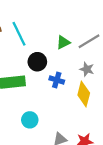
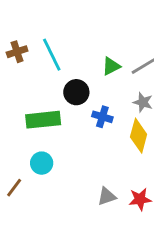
cyan circle: (30, 120) -> (42, 163), moved

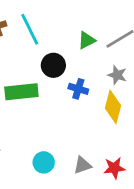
cyan circle: (42, 163) -> (44, 162), moved

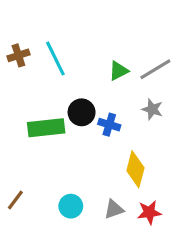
black circle: (53, 65) -> (82, 112), moved
yellow diamond: (113, 107) -> (135, 169), moved

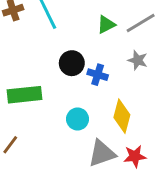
green rectangle: (46, 128) -> (25, 95), moved
cyan circle: (71, 206) -> (78, 119), moved
gray triangle: (114, 209) -> (102, 153), size x1.5

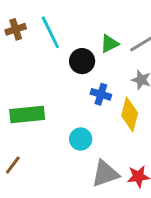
black circle: (72, 63) -> (82, 61), moved
yellow diamond: (122, 116) -> (130, 114), moved

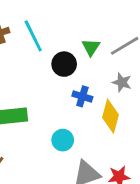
green triangle: (109, 44) -> (91, 47), turned -30

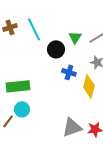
cyan circle: (63, 140) -> (22, 109), moved

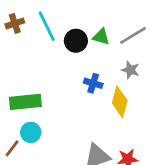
green triangle: (75, 37) -> (101, 37), turned -48
black circle: (56, 49) -> (76, 41), moved

